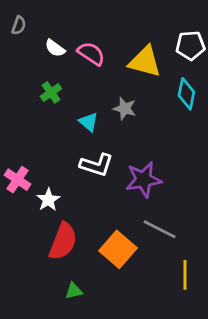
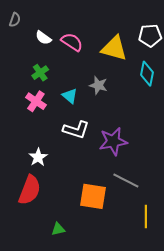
pink cross: (17, 180) -> (36, 101), moved
red semicircle: (63, 241) -> (30, 190), moved
orange square: (118, 249) -> (93, 196), turned -32

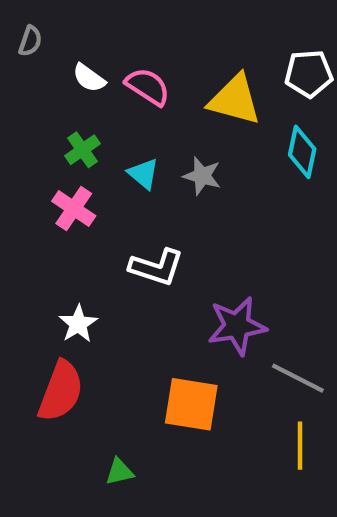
cyan triangle: (70, 96) -> (143, 174), moved
purple star: (113, 141) -> (237, 326), moved
gray line: (126, 180) -> (298, 378), moved

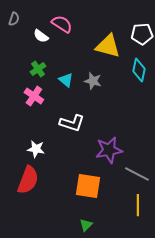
pink semicircle: (148, 87) -> (62, 24), moved
white star: (78, 324) -> (36, 149), turned -30
green triangle: (119, 472) -> (86, 225), moved, turned -32

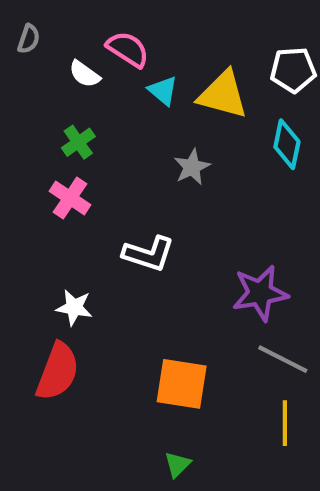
cyan triangle: (66, 80) -> (163, 91), moved
gray star: (93, 81) -> (192, 167), turned 30
purple star: (109, 150) -> (260, 293), moved

